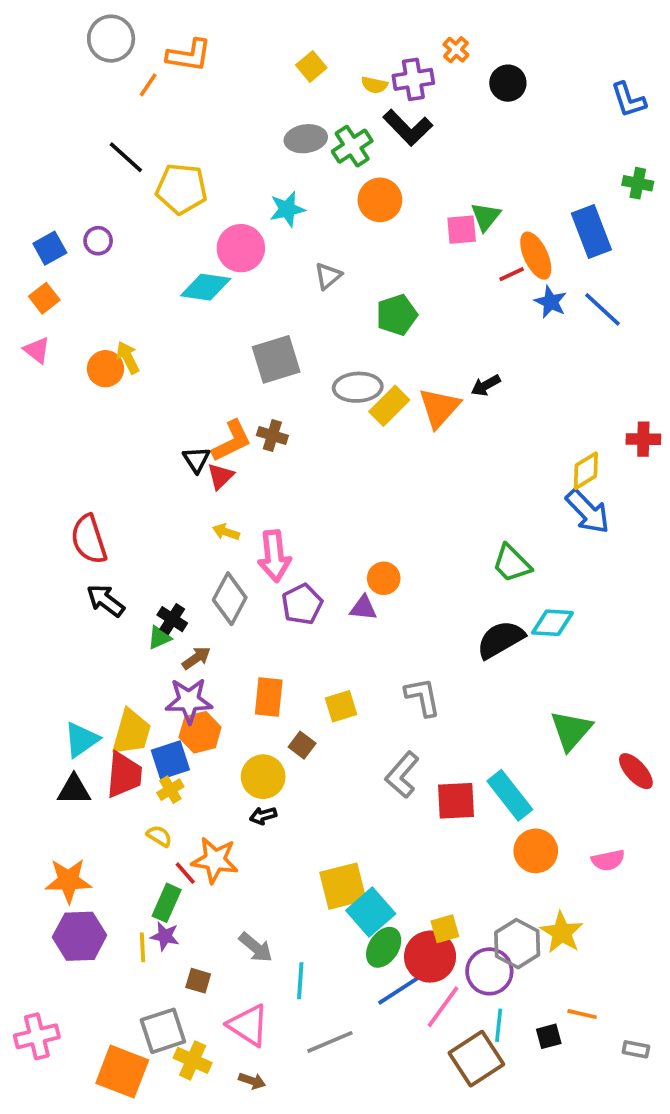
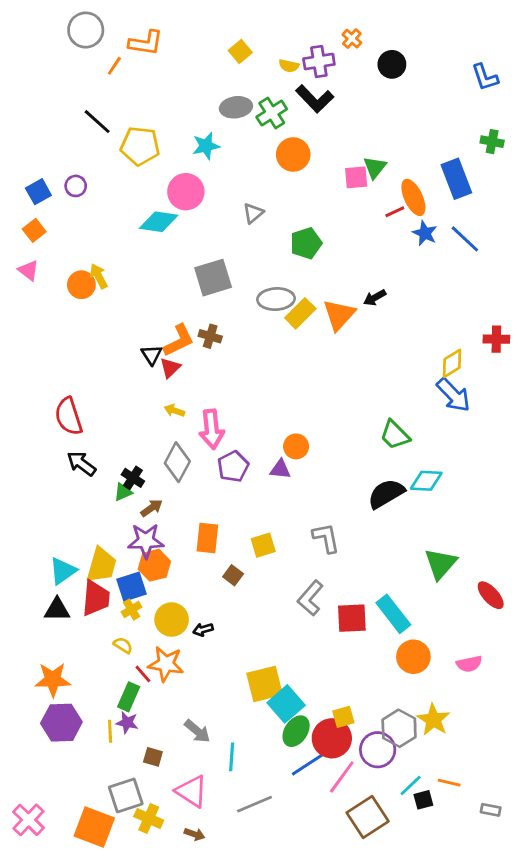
cyan star: (287, 209) -> (206, 146), moved
yellow circle: (263, 777) -> (172, 620), moved
cyan line: (499, 1025) -> (411, 786), moved, turned 40
pink cross: (37, 1036) -> (28, 820), moved, turned -32

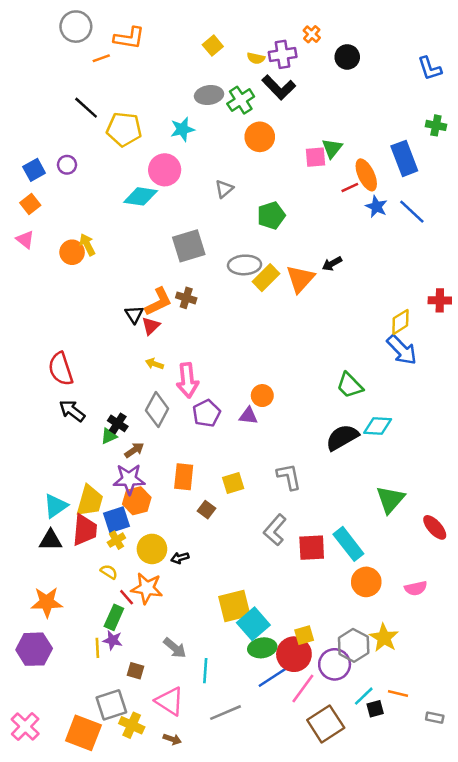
orange line: (114, 66) -> (101, 58), turned 36
purple hexagon: (61, 723) -> (34, 649), moved
green ellipse: (296, 731) -> (262, 648), turned 48

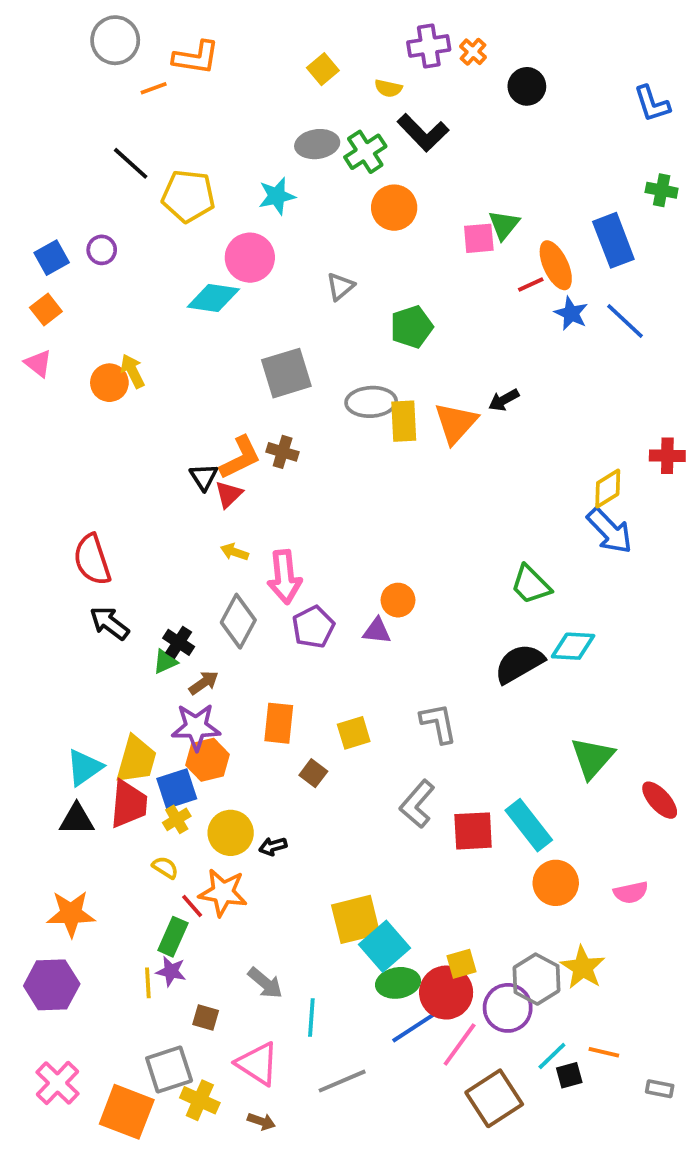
purple cross: (283, 54) -> (429, 46), moved
yellow rectangle: (266, 278) -> (404, 421), turned -48
pink cross: (25, 726) -> (57, 1083), moved

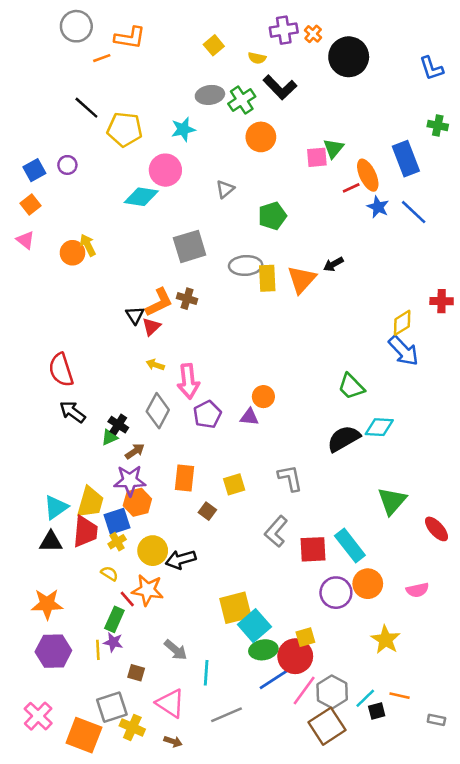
black circle: (527, 86) -> (349, 57), size x1.6
black arrow: (273, 846) -> (181, 559), size x1.6
gray hexagon: (537, 979) -> (332, 692), moved
purple hexagon: (52, 985) -> (53, 651), moved
purple circle: (508, 1008) -> (336, 593), moved

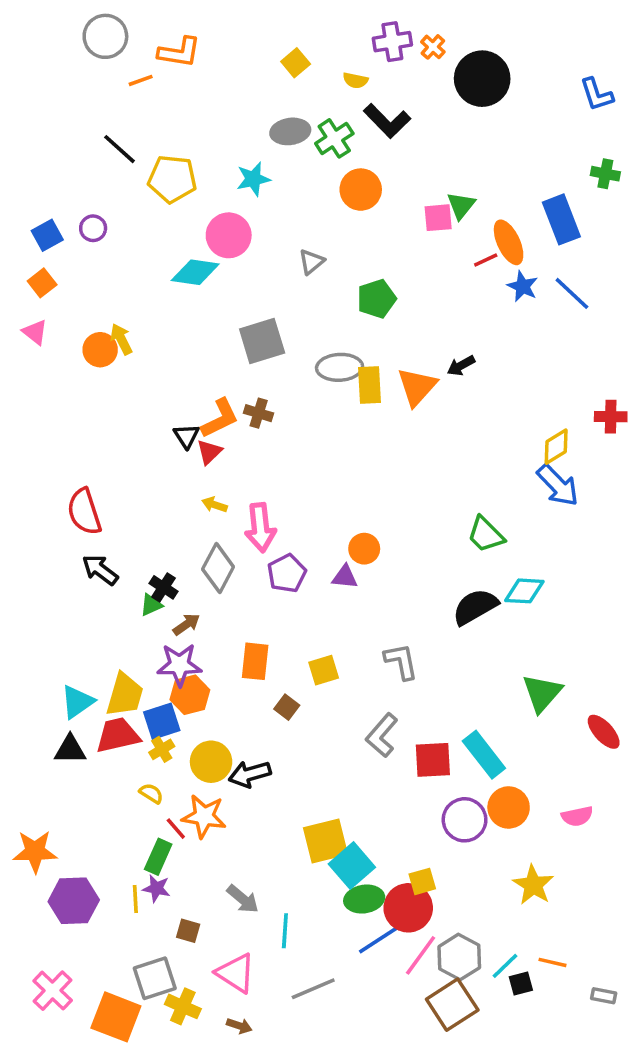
red trapezoid: (85, 531) -> (118, 735), turned -108
orange star: (47, 604) -> (35, 851), moved

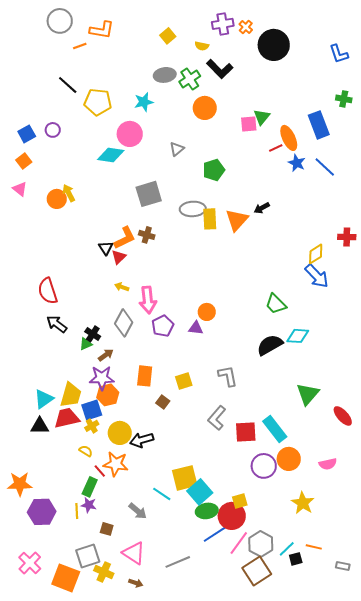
cyan line: (285, 931) -> (162, 494), moved, turned -60

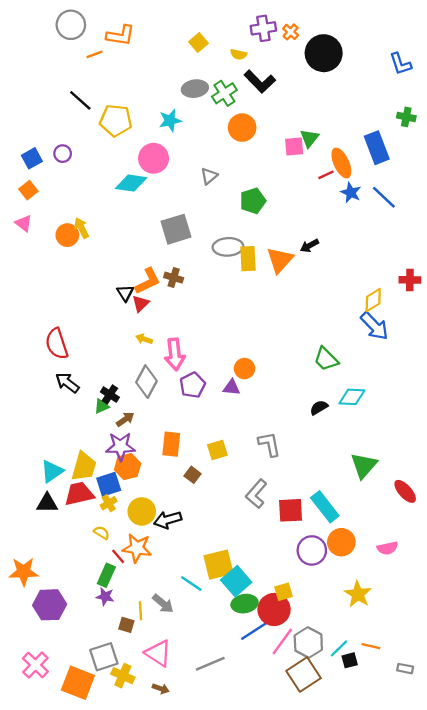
black semicircle: (270, 345) -> (319, 408), size x0.6
yellow line: (77, 511) -> (141, 611), moved

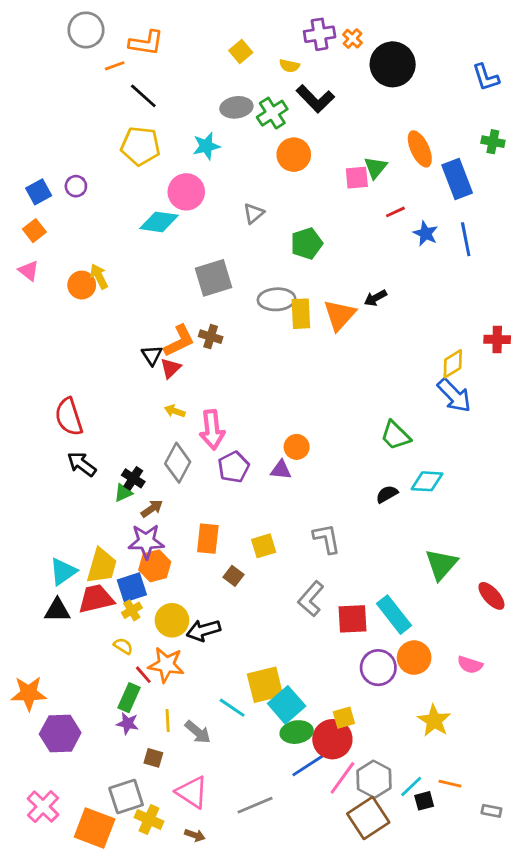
black line: (80, 100) -> (143, 96), moved
orange ellipse: (341, 163) -> (420, 149), moved
blue line: (384, 197) -> (466, 239), turned 36
pink semicircle: (387, 548) -> (470, 665), turned 30
yellow line: (141, 611) -> (168, 721), moved

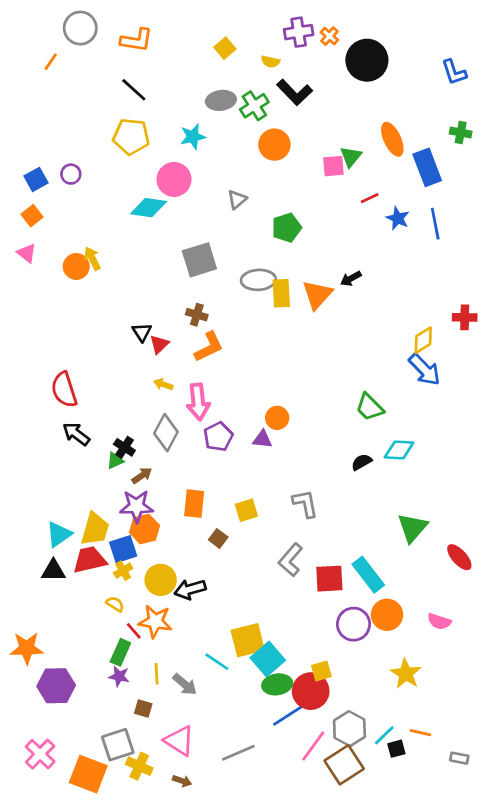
orange line: (115, 66) -> (51, 62), moved, turned -36
orange L-shape: (179, 341) -> (209, 347), moved
pink line: (342, 778) -> (313, 746), moved

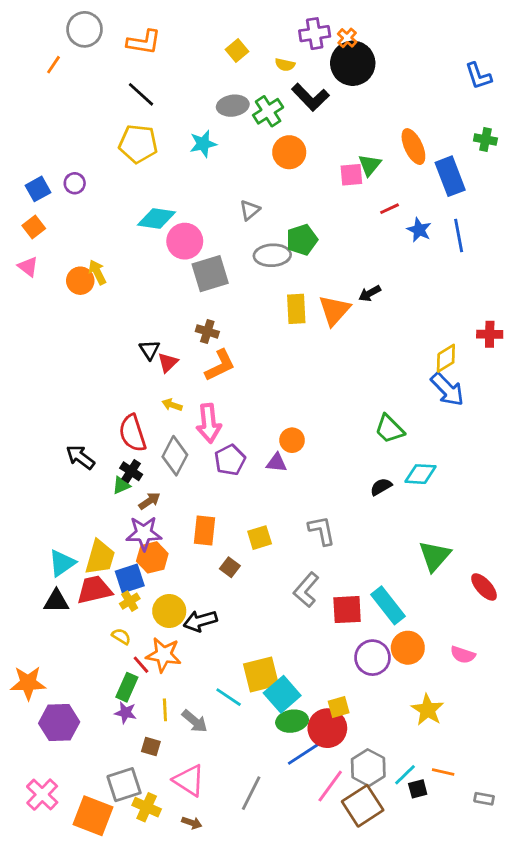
black circle: (367, 60) -> (353, 63), moved
pink circle: (174, 179) -> (185, 241), moved
gray ellipse: (258, 280) -> (272, 255), moved
red semicircle: (64, 390) -> (133, 433), moved
gray line: (238, 753) -> (251, 793), turned -40

